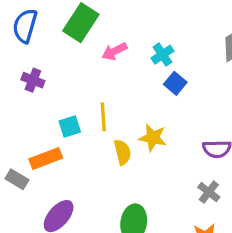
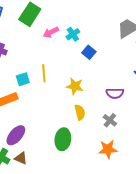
cyan cross: (162, 55) -> (73, 34), moved
yellow semicircle: (122, 152) -> (80, 112), moved

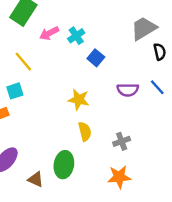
yellow line: (44, 73) -> (23, 62), moved, turned -36
purple semicircle: (115, 93) -> (128, 90), moved
gray cross: (110, 120) -> (122, 141), turned 32
brown triangle: (21, 158) -> (36, 179), moved

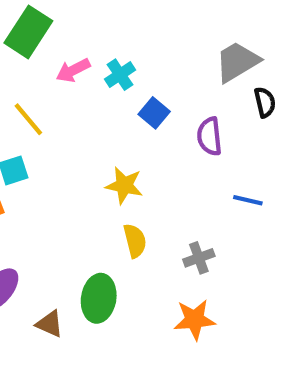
blue line: (157, 87) -> (248, 200), moved, turned -35
purple semicircle: (128, 90) -> (209, 136), moved, turned 85

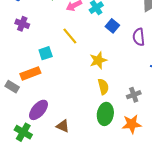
yellow line: (28, 119) -> (70, 36), moved
yellow star: (124, 185) -> (98, 60), turned -30
green ellipse: (99, 298) -> (105, 114), moved

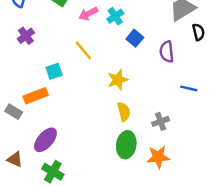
purple cross: (22, 24) -> (26, 36), turned 32
brown triangle: (63, 126) -> (15, 159), moved
green cross: (23, 132) -> (53, 172), moved

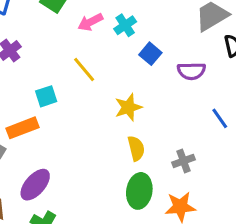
purple semicircle: (167, 52) -> (191, 71), turned -85
blue line: (189, 88) -> (220, 118), turned 42

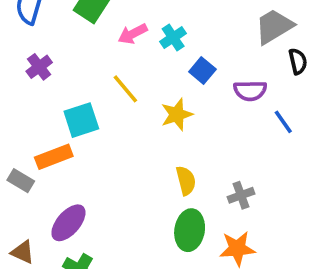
cyan square: (46, 96) -> (81, 120), size x1.4
yellow star: (128, 107) -> (177, 115), moved
blue line: (220, 118) -> (283, 122), moved

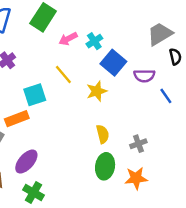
blue square: (202, 70) -> (113, 63), size x1.5

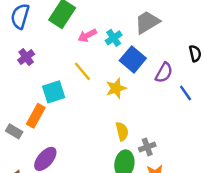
gray trapezoid: (160, 34) -> (147, 22), moved
purple semicircle: (144, 76) -> (164, 73), turned -60
orange rectangle: (17, 119) -> (36, 116), turned -40
gray cross: (138, 144) -> (147, 147), moved

